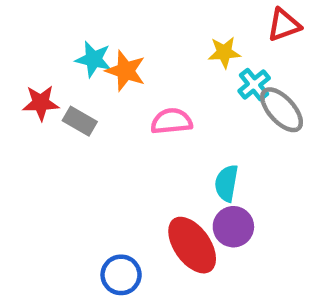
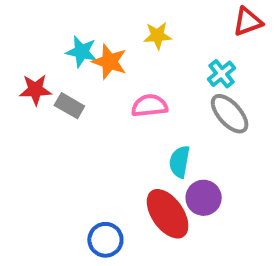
yellow star: (224, 52) -> (158, 36), moved
gray ellipse: (282, 110) -> (230, 114), moved
cyan semicircle: (227, 183) -> (180, 162), moved

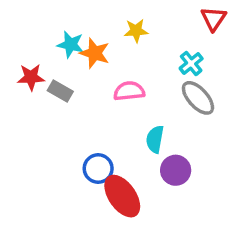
red triangle: (248, 22) -> (213, 19), turned -36
red ellipse: (168, 214) -> (122, 196), moved
blue circle: (105, 240) -> (98, 169), moved

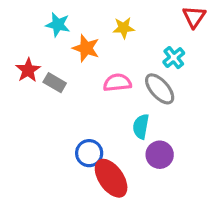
cyan star: (71, 45) -> (58, 25), moved
red star: (31, 77) -> (28, 70), turned -30
gray ellipse: (198, 98) -> (160, 89), moved

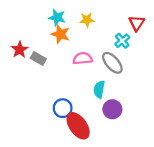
red triangle: (194, 17) -> (137, 23), moved
cyan star: (58, 25) -> (57, 18), moved

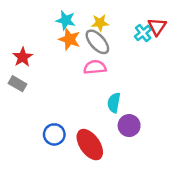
cyan cross: (122, 41) -> (143, 33), moved
gray rectangle: (38, 58) -> (17, 84), moved
gray ellipse: (112, 63) -> (97, 42), moved
blue circle: (63, 108) -> (54, 134), moved

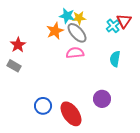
cyan star: (66, 20) -> (67, 16), moved
orange star: (69, 39) -> (55, 31), turned 30
cyan semicircle: (114, 103) -> (115, 59), moved

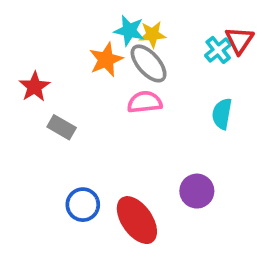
gray rectangle: (14, 66) -> (62, 127), moved

